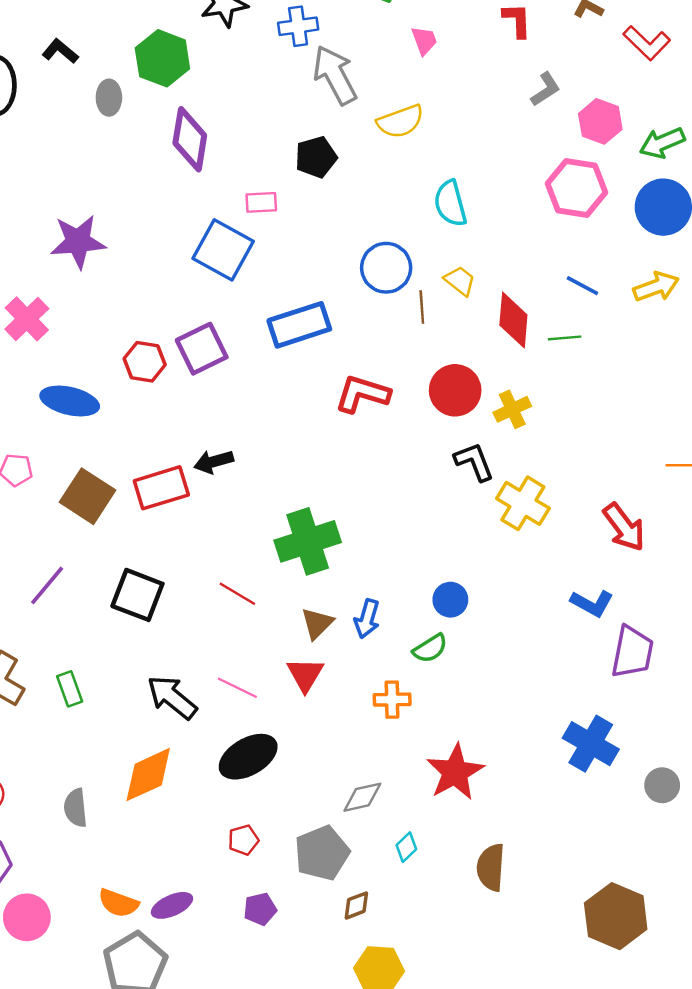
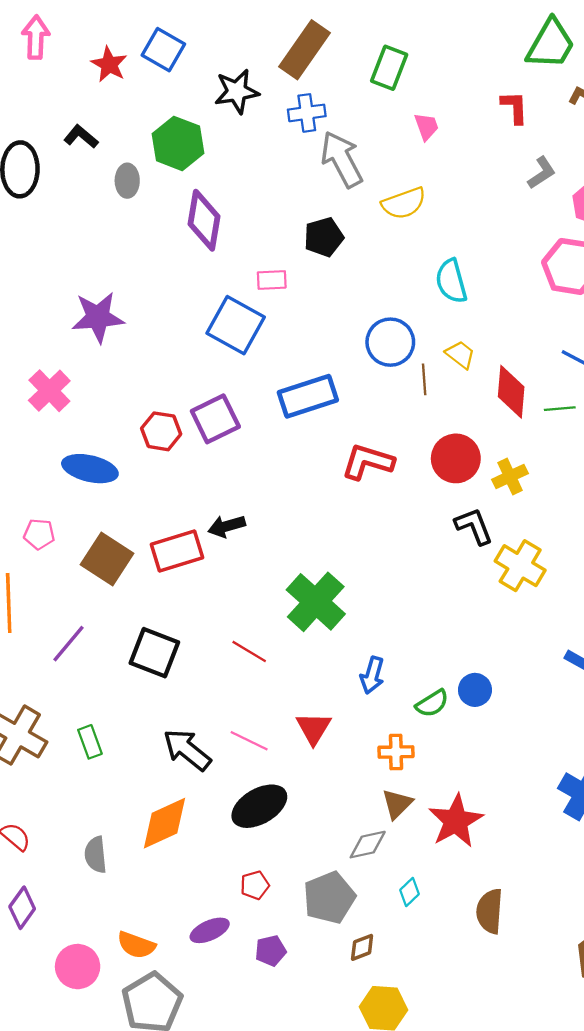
green cross: (308, 541) -> (316, 602), turned -30
blue circle: (450, 600) -> (475, 690), moved
brown triangle: (317, 623) -> (397, 804), moved
purple ellipse: (172, 905) -> (210, 930), moved
pink circle: (27, 917) -> (78, 967), moved

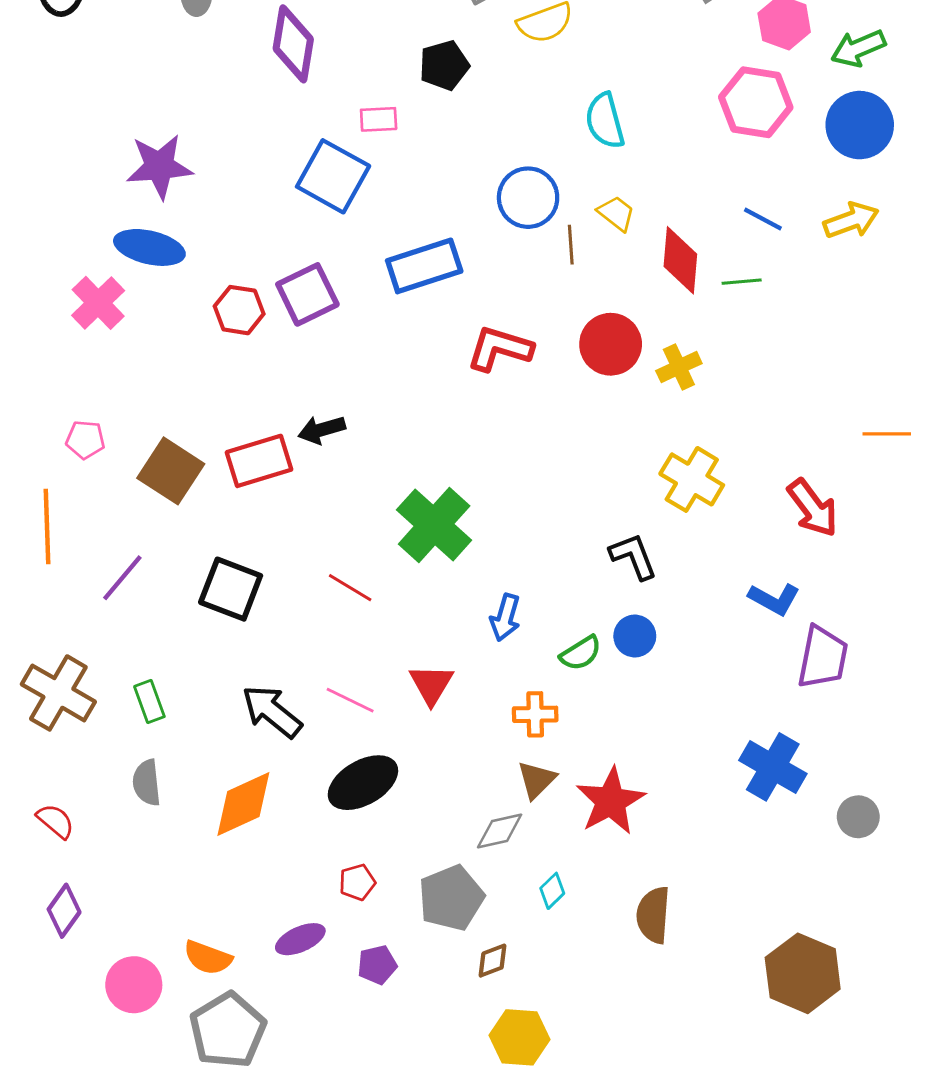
pink cross: (49, 391) -> (98, 303), moved
blue ellipse: (90, 469) -> (149, 247), moved
black L-shape: (474, 526) -> (633, 556), moved
gray semicircle: (96, 855) -> (147, 783), moved

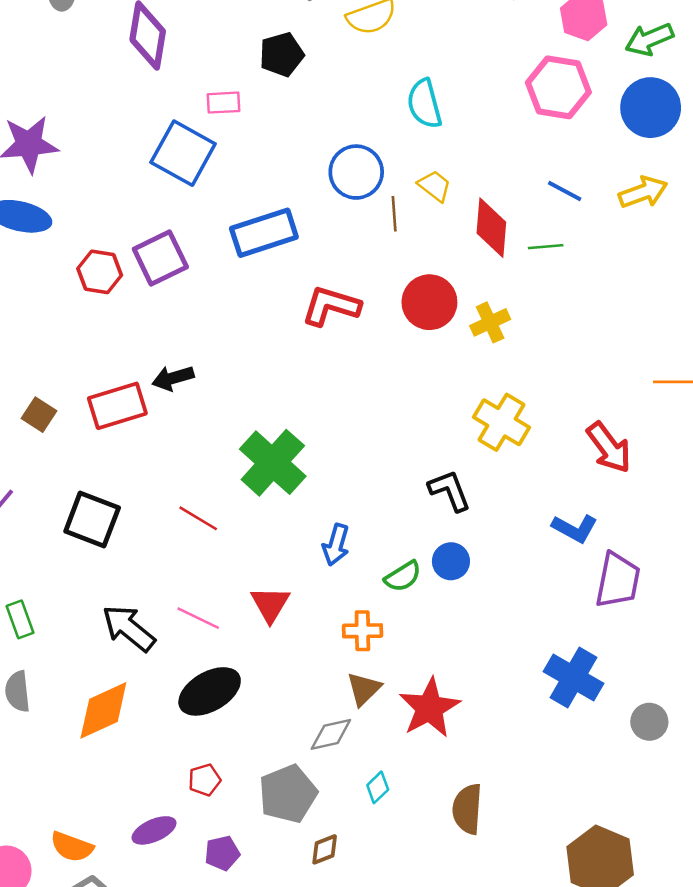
brown square: (171, 471) -> (39, 415), size x0.6

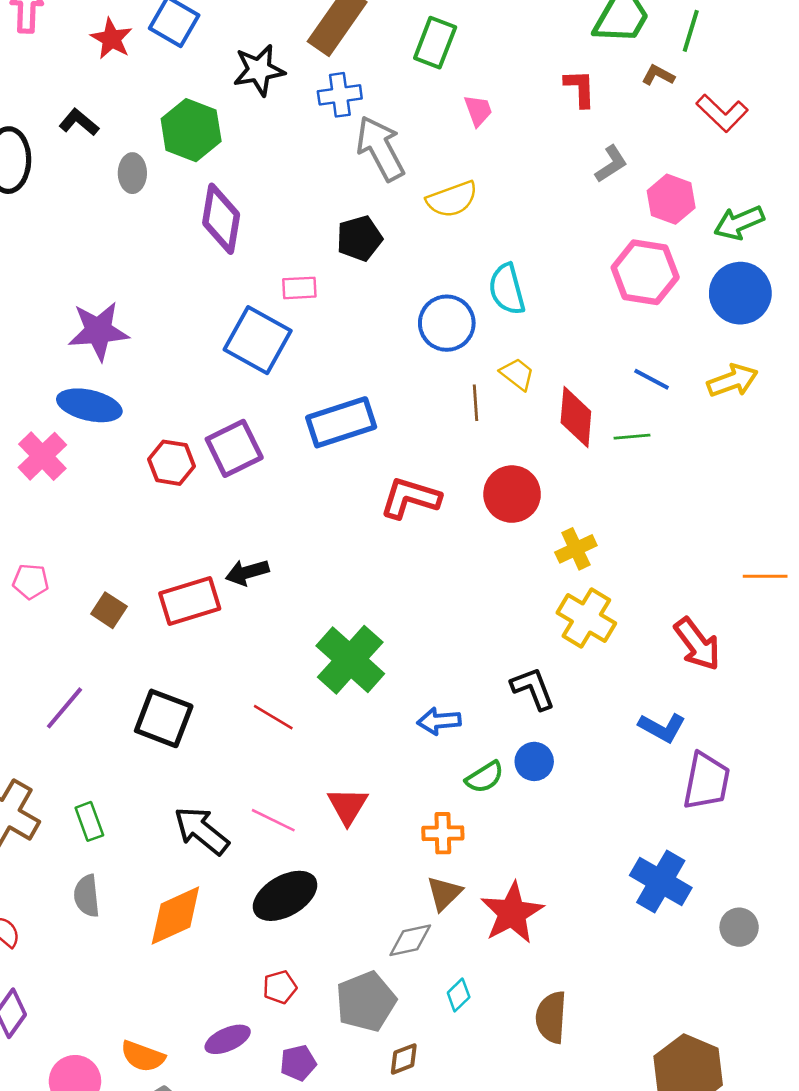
blue circle: (356, 172) -> (447, 323), moved
yellow cross: (490, 322) -> (576, 549), moved
blue arrow: (336, 545) -> (439, 721), moved, turned 69

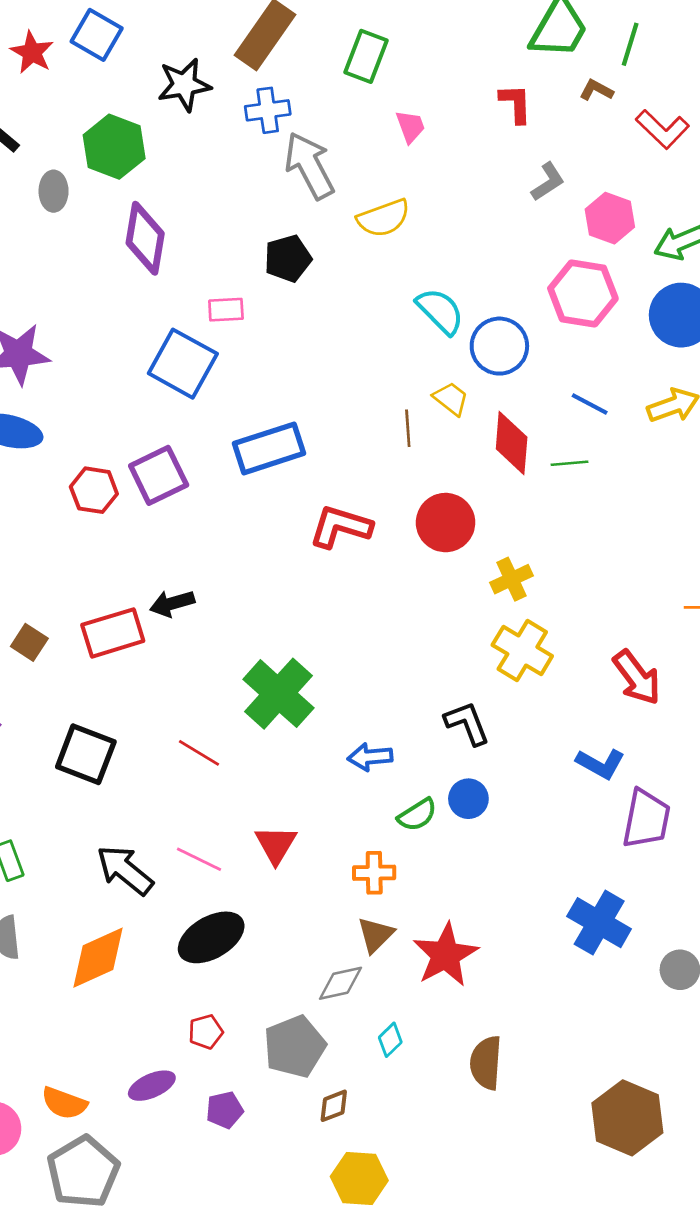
cyan semicircle: (507, 289) -> (440, 311), turned 150
blue circle: (447, 323) -> (499, 346), moved

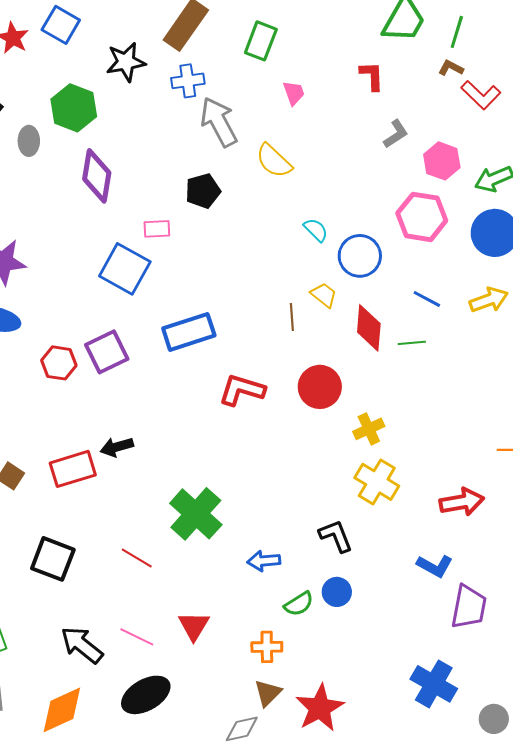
brown L-shape: (596, 90) -> (451, 68), moved
yellow semicircle: (384, 218) -> (274, 161), turned 63
cyan semicircle: (440, 311) -> (316, 230), size x0.7
red arrow: (637, 677) -> (462, 502), turned -63

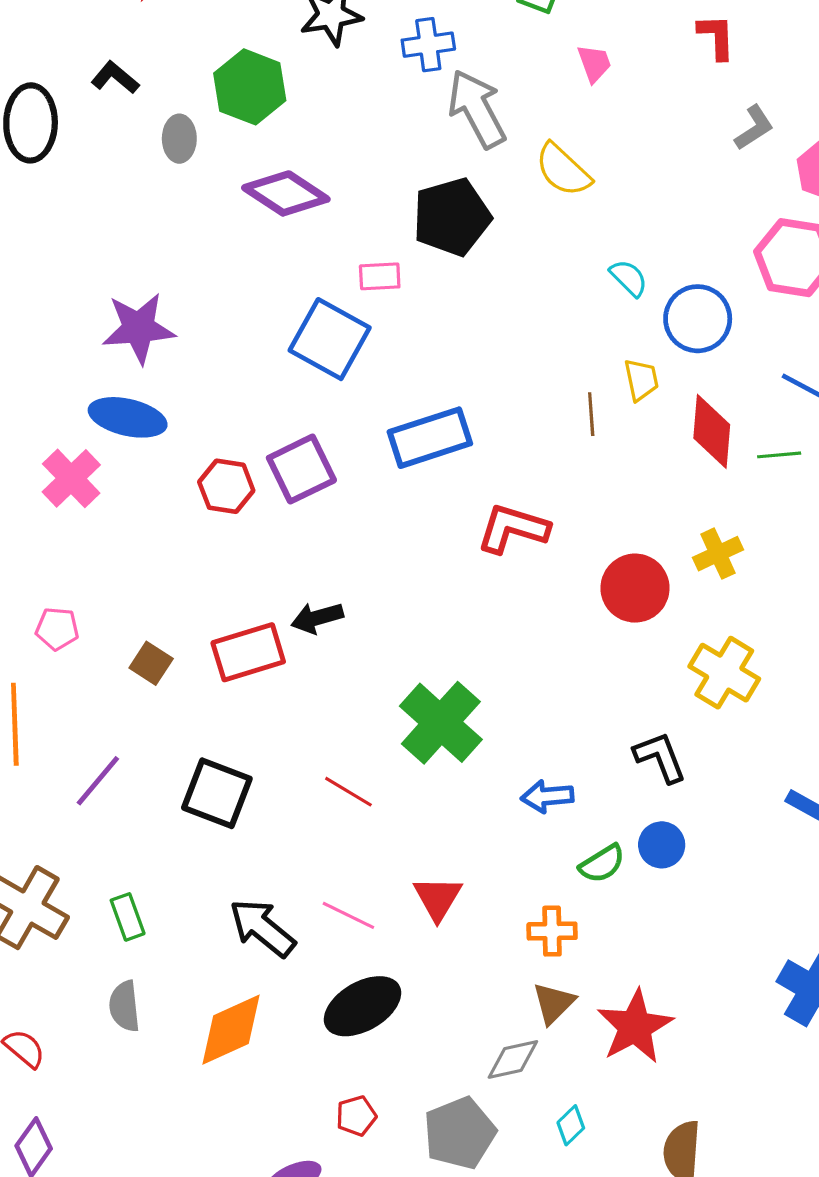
purple diamond: (97, 176) -> (286, 193), turned -66
black pentagon: (203, 191) -> (452, 217), size x1.4
yellow trapezoid: (324, 295) -> (641, 380), turned 40
red circle: (320, 387) -> (635, 588), moved
yellow cross: (369, 429) -> (718, 554), moved

